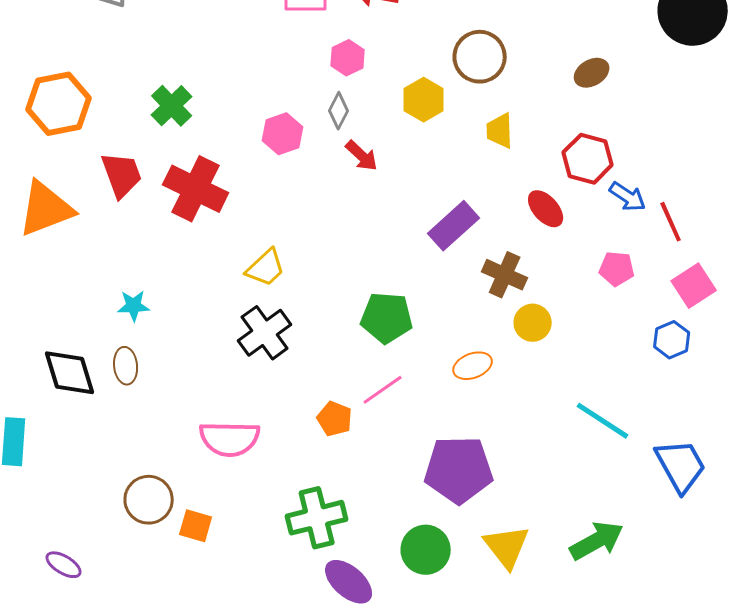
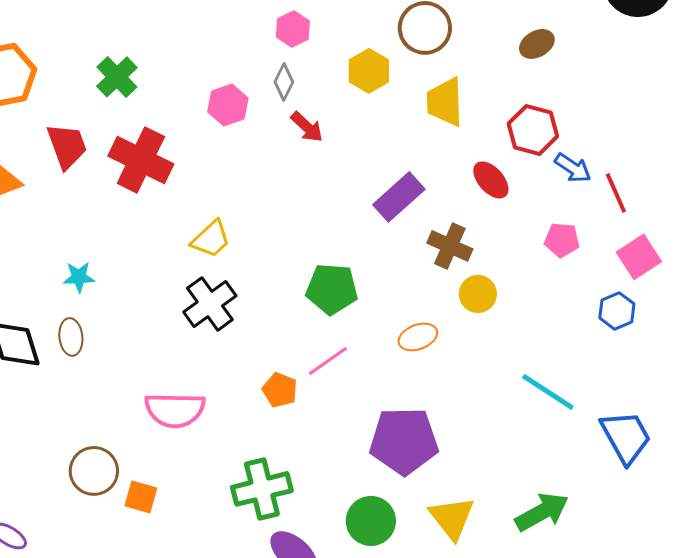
yellow trapezoid: (500, 131) -> (445, 102), size x1.4

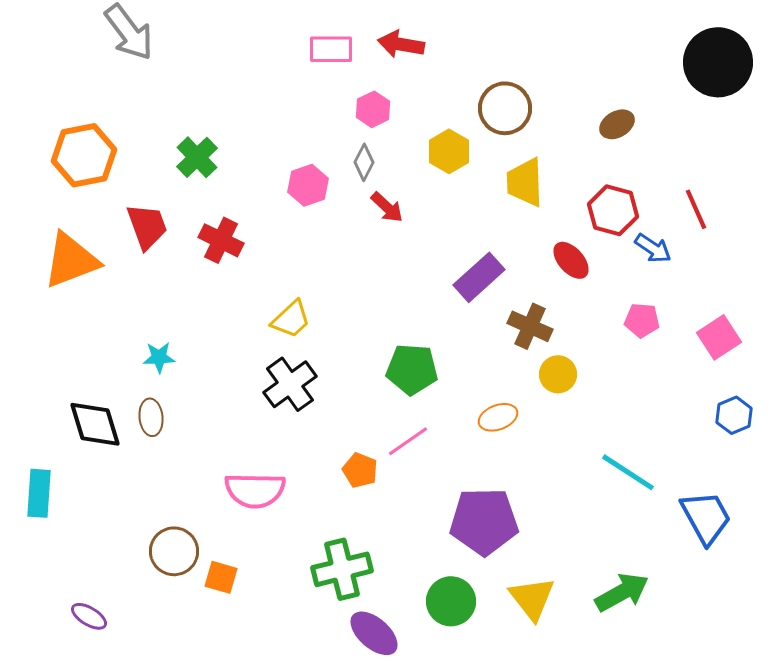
red cross: (141, 160) -> (221, 240), size x0.7
red line: (616, 193) -> (696, 209), moved
blue hexagon: (617, 311) -> (734, 415), moved

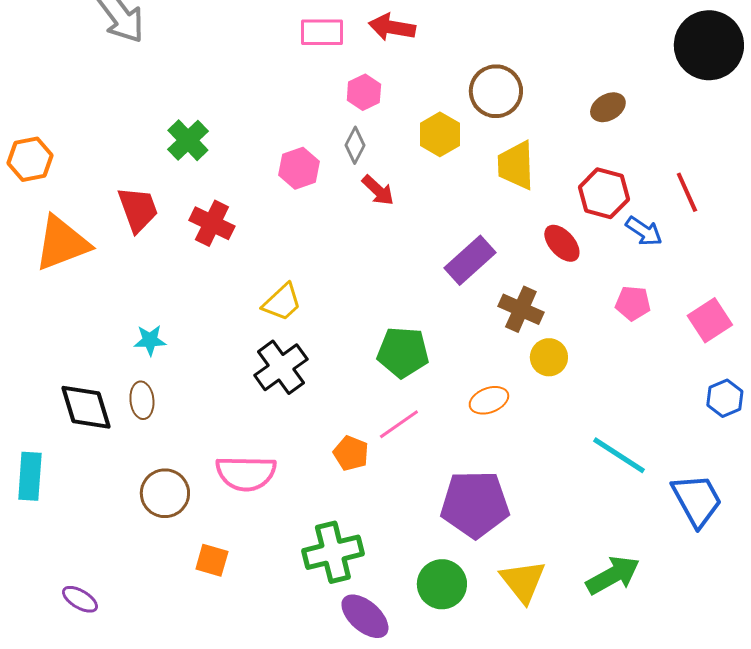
orange hexagon: (84, 155) -> (30, 159), moved, size x0.7
brown circle: (174, 551) -> (165, 493), moved

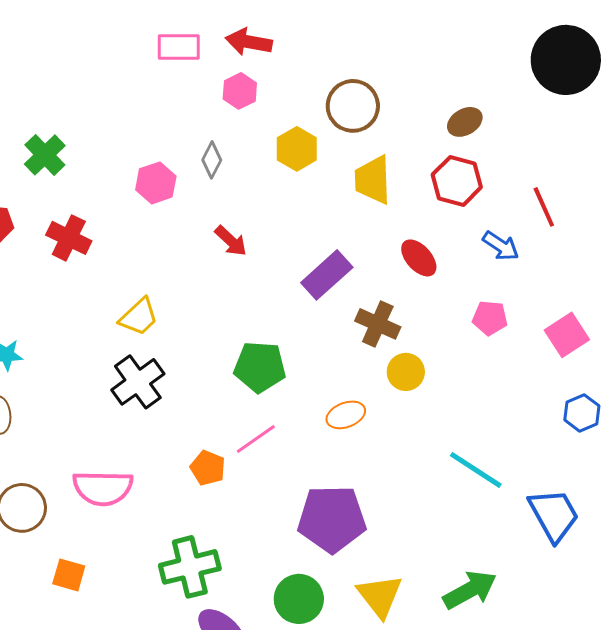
pink hexagon: (364, 92) -> (240, 91), moved
red arrow: (378, 190) -> (231, 241), moved
red hexagon: (604, 193) -> (457, 181), moved

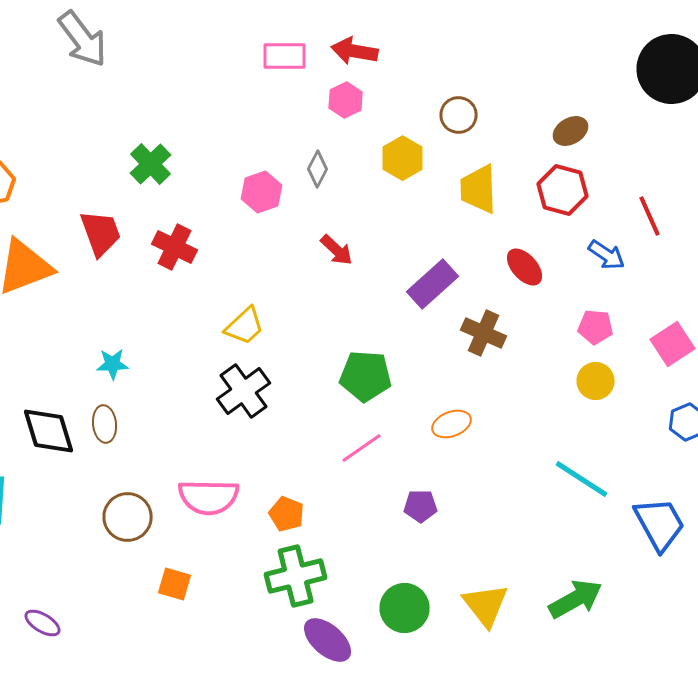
brown circle: (353, 106) -> (459, 115), size x0.7
yellow circle: (406, 372) -> (596, 381), moved
orange pentagon: (208, 468) -> (287, 514), moved
purple pentagon: (332, 519) -> (421, 506), moved, size x0.5

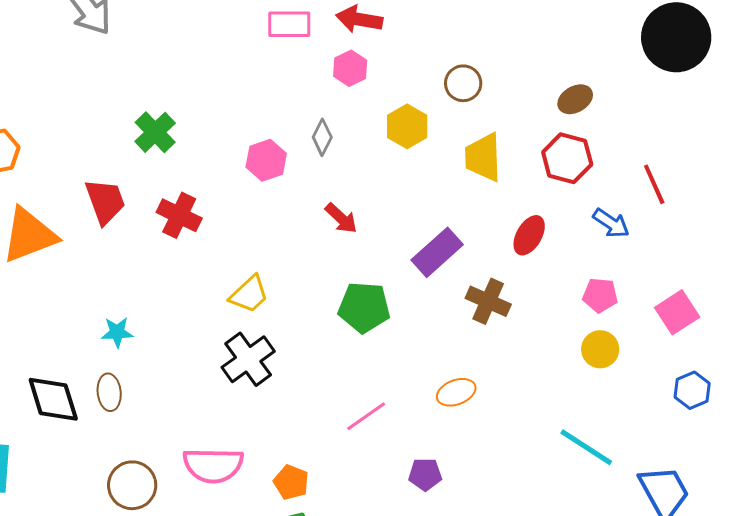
red ellipse: (525, 267) -> (529, 235), turned 72
green pentagon: (366, 376) -> (364, 307), moved

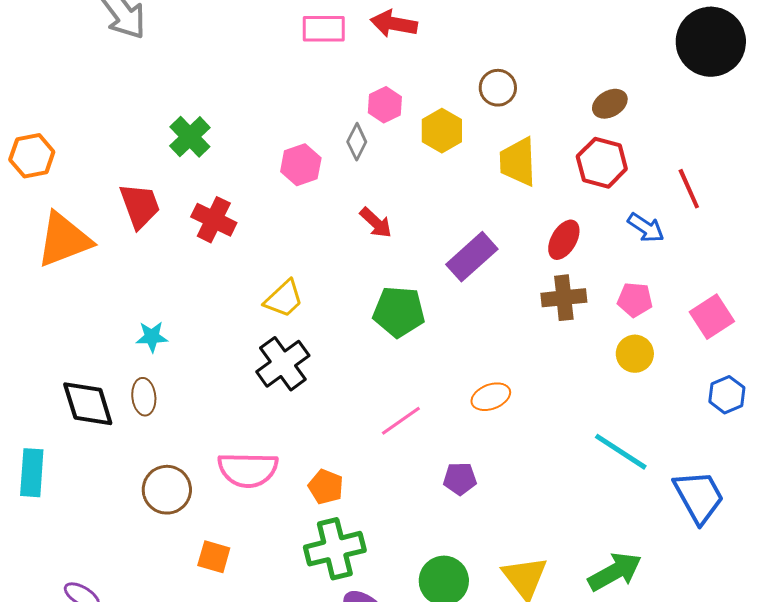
pink hexagon: (350, 68) -> (385, 105), moved
brown cross: (488, 301) -> (564, 298), moved, turned -30

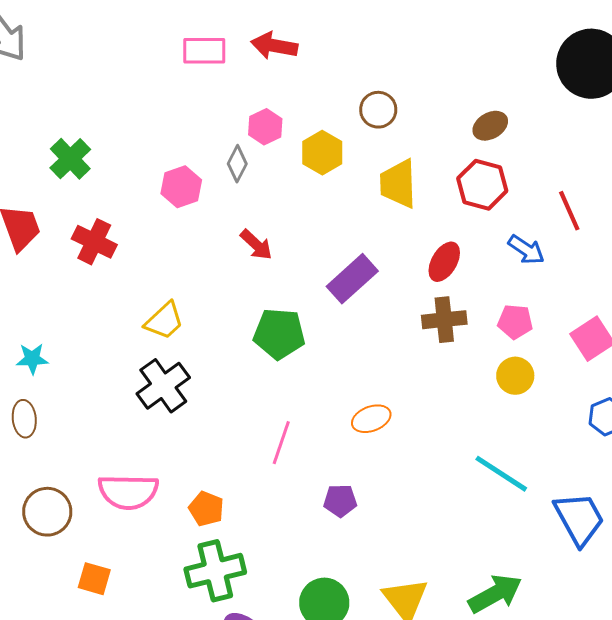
pink line: (401, 421) -> (281, 443), turned -36

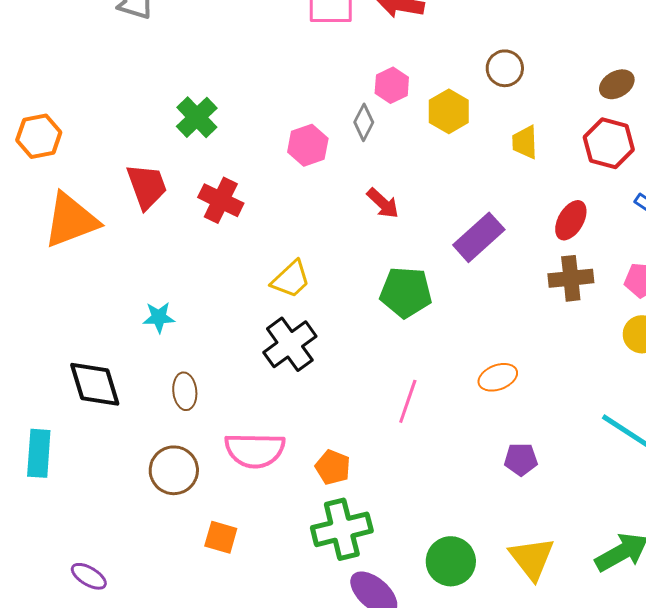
yellow trapezoid: (398, 184) -> (525, 142), size x0.7
brown ellipse: (24, 419) -> (185, 391), moved
purple pentagon: (340, 501) -> (521, 459), moved

